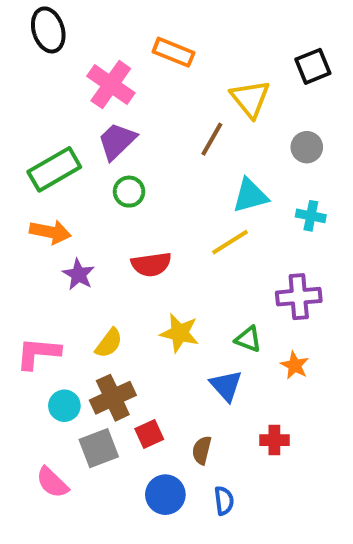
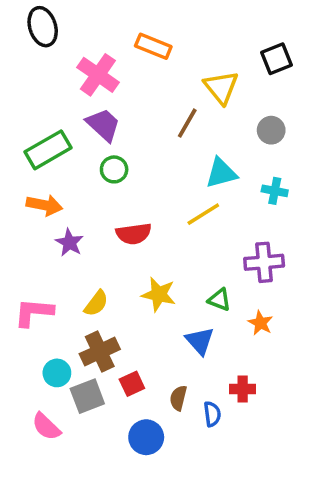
purple trapezoid: (117, 141) -> (103, 125), turned 87
cyan circle: (64, 406) -> (57, 373), moved
blue semicircle: (224, 501) -> (212, 414), moved

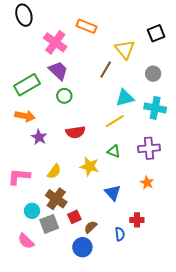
cyan cross: (275, 191) -> (155, 108), size x1.5
green triangle: (219, 300) -> (114, 151), moved
brown cross: (100, 352) -> (56, 199), turned -30
brown semicircle: (178, 398) -> (91, 227), moved, turned 32

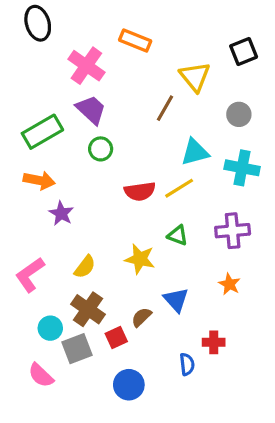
red semicircle: (75, 132) -> (140, 191), moved
pink L-shape: (19, 177) -> (30, 275), turned -40
brown semicircle: (91, 227) -> (141, 317), moved

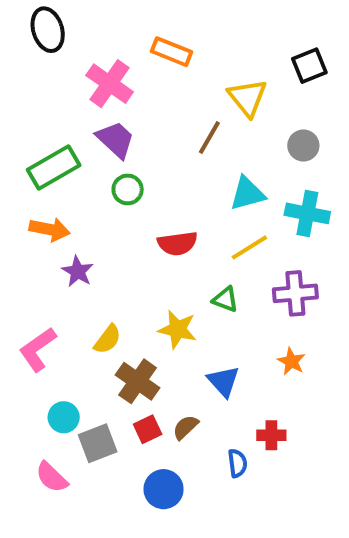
yellow line: (179, 188) -> (249, 247), moved
brown cross: (88, 309) -> (138, 381), moved
brown semicircle: (141, 317) -> (185, 427), moved

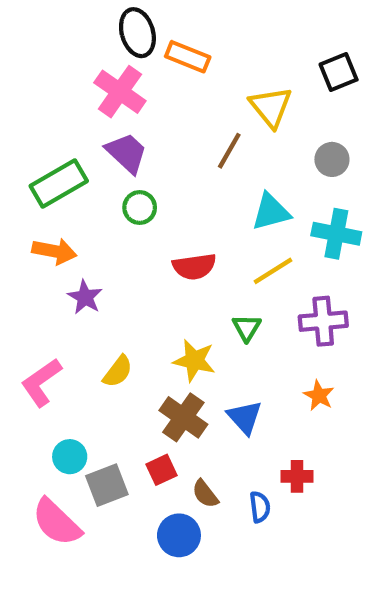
black ellipse: (48, 30) -> (137, 33), moved
green triangle: (225, 299) -> (247, 328), turned 40
brown cross: (138, 381) -> (183, 417), moved
brown semicircle: (185, 427) -> (205, 494), moved, turned -84
pink semicircle: (52, 477) -> (57, 522), size x1.4

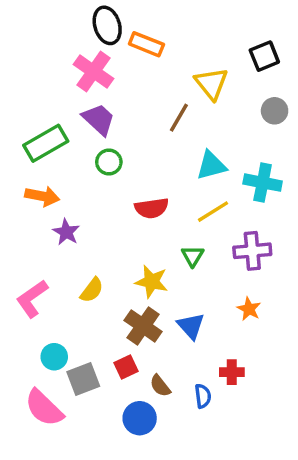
gray circle: (332, 159) -> (275, 111), moved

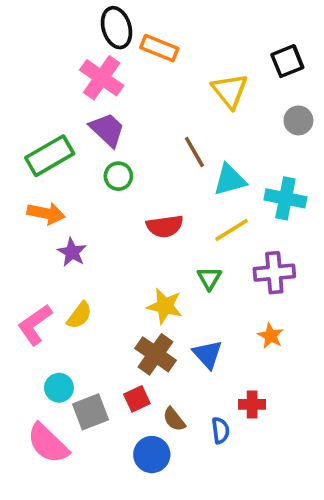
brown line: (179, 118) -> (194, 152), moved, turned -60
yellow semicircle: (92, 290) -> (79, 315), moved

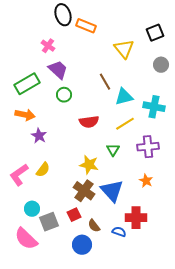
pink cross: (102, 78) -> (48, 46), moved, size x0.6
blue triangle: (207, 354) -> (112, 191), size x1.4
red cross: (252, 404) -> (136, 218), size x1.5
blue semicircle: (220, 430) -> (119, 232), turned -64

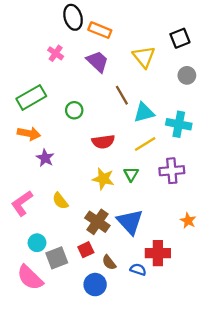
purple trapezoid: (58, 70) -> (97, 61), moved
yellow star: (89, 165) -> (103, 179), moved
yellow semicircle: (43, 170) -> (60, 201), moved, turned 105
orange star: (146, 181) -> (188, 221), moved

